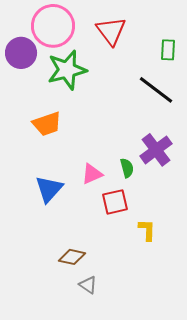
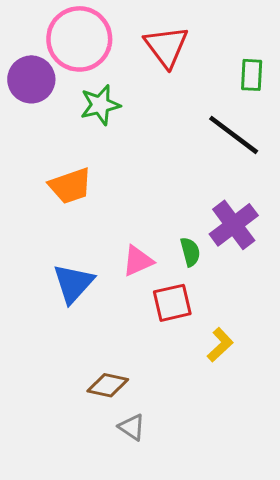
green star: (67, 70) -> (100, 105), size x0.7
yellow L-shape: (147, 230) -> (220, 345), turned 45

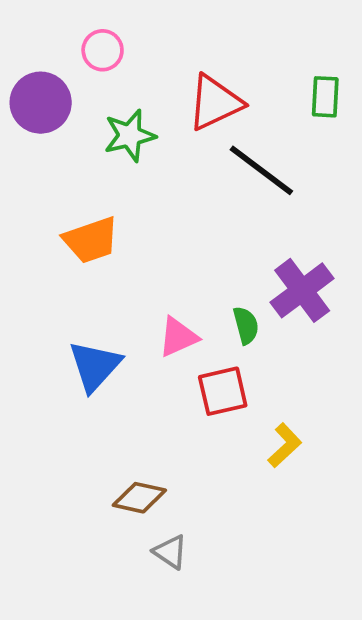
pink circle: (79, 39) -> (103, 50), size x0.5
red triangle: (166, 46) -> (215, 103), moved, turned 42
black line: (234, 135) -> (261, 170), moved

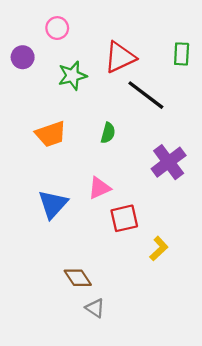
purple circle: (41, 103) -> (23, 57), size x0.7
green semicircle: (246, 325) -> (108, 133), moved, turned 30
brown diamond: (139, 498) -> (78, 278), turned 44

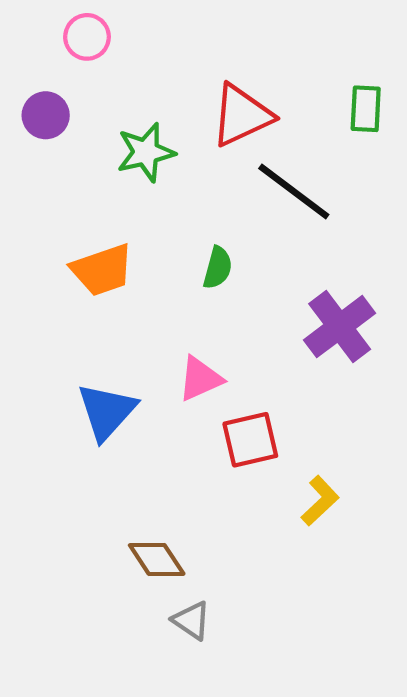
pink circle: (57, 28) -> (87, 37), moved

